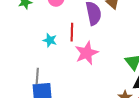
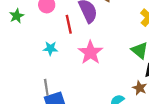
red line: (72, 32) -> (69, 24), moved

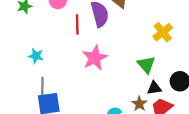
cyan star: (50, 48) -> (36, 56), moved

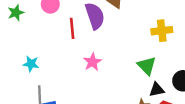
yellow cross: (163, 32) -> (162, 31), turned 36
pink star: (95, 58) -> (92, 62), size x0.7

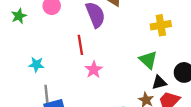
red line: (72, 28) -> (80, 45), moved
pink star: (92, 62) -> (94, 70), moved

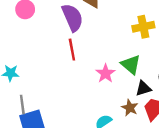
red line: (80, 45) -> (72, 50), moved
pink star: (94, 70) -> (105, 73), moved

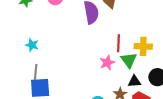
yellow cross: (143, 27) -> (143, 46), moved
red line: (72, 50) -> (118, 43), moved

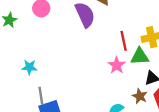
green triangle: (129, 60) -> (140, 56), turned -42

